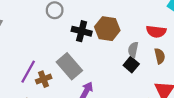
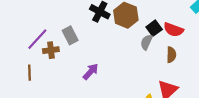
black square: (131, 65) -> (154, 28), moved
gray rectangle: (69, 66) -> (70, 35), moved, size x0.7

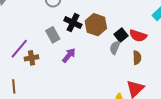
gray rectangle: (70, 35) -> (53, 35), moved
purple arrow: (91, 72) -> (69, 55), moved
brown line: (29, 73) -> (14, 86), moved

